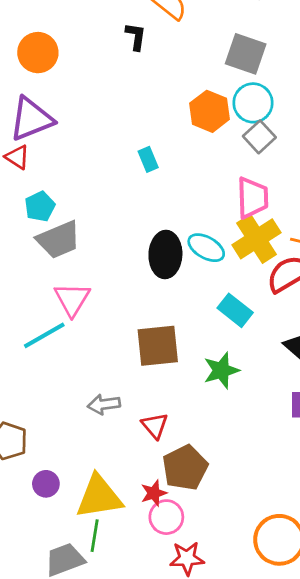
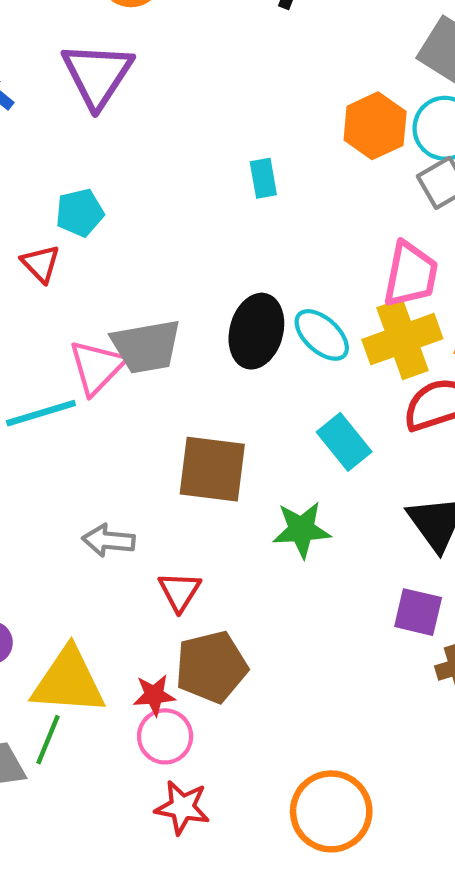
purple triangle: (31, 119) -> (97, 75), turned -48
red triangle: (17, 157) -> (41, 264), moved
gray trapezoid: (59, 240) -> (146, 346), moved

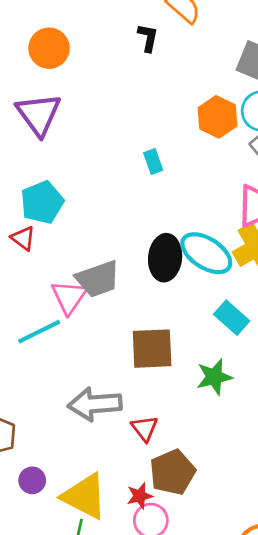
cyan pentagon: (80, 213) -> (42, 202), size x1.4
cyan ellipse: (322, 335) -> (206, 253), size x1.4
gray arrow: (109, 540) -> (95, 404), size x1.6
yellow triangle: (68, 681) -> (85, 496), turned 33

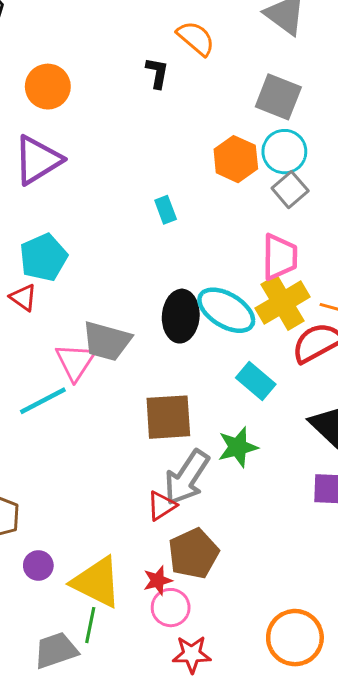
purple triangle: (39, 114) -> (38, 160), turned 36
gray trapezoid: (98, 279) -> (107, 341), turned 36
gray arrow: (95, 404) -> (187, 478), moved, turned -51
red triangle: (145, 428) -> (162, 506), turned 36

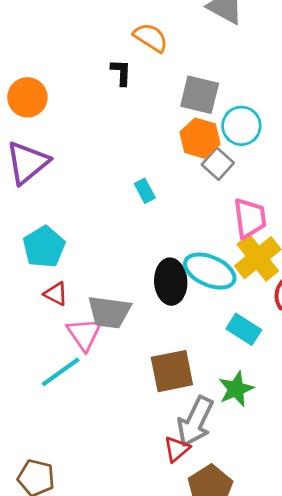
gray square: (278, 97) -> (200, 95), moved
gray square: (290, 190) -> (218, 164), moved
red triangle: (23, 298) -> (56, 294), moved

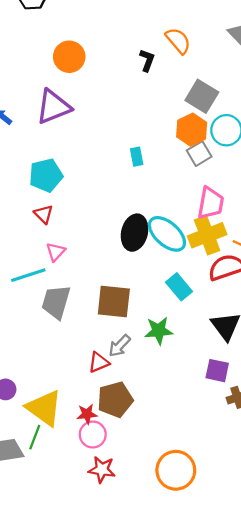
gray trapezoid: (109, 312) -> (56, 302), moved, turned 81
pink triangle: (84, 334) -> (56, 252), size x0.7
gray arrow: (195, 422) -> (120, 346), size x0.6

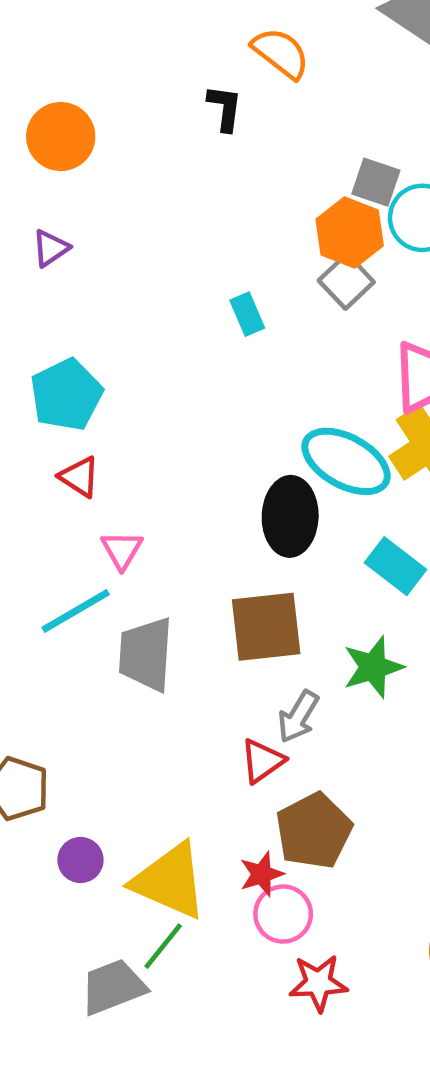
gray square: (202, 96) -> (376, 182), moved, size x0.7
purple triangle: (53, 107) -> (51, 248), size x0.5
gray square: (199, 154) -> (346, 281), moved
black ellipse: (135, 233) -> (290, 516), moved
green line: (35, 437) -> (163, 946), turned 30

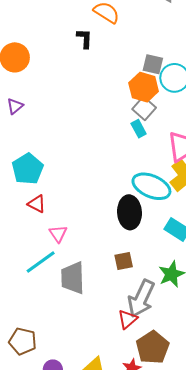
cyan rectangle: (247, 314) -> (139, 129), moved
brown square: (266, 627) -> (124, 261), size x0.6
gray arrow: (298, 717) -> (141, 299), size x1.6

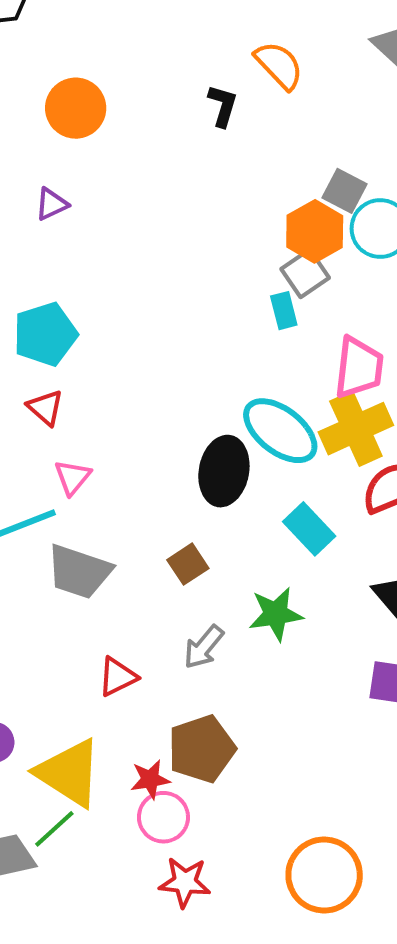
brown square: (124, 261) -> (188, 564), turned -36
gray trapezoid: (73, 278) -> (79, 572), turned -84
gray arrow: (141, 299) -> (204, 647), size x0.6
red triangle: (127, 319) -> (118, 677), moved

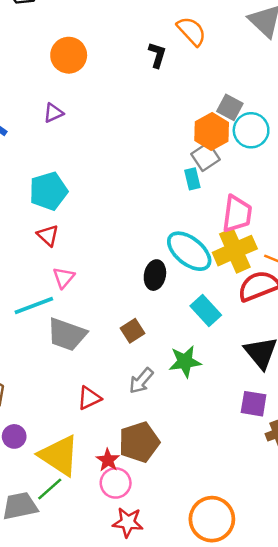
black ellipse: (224, 471) -> (155, 275), size x0.7
red star: (150, 779) -> (108, 460), turned -30

